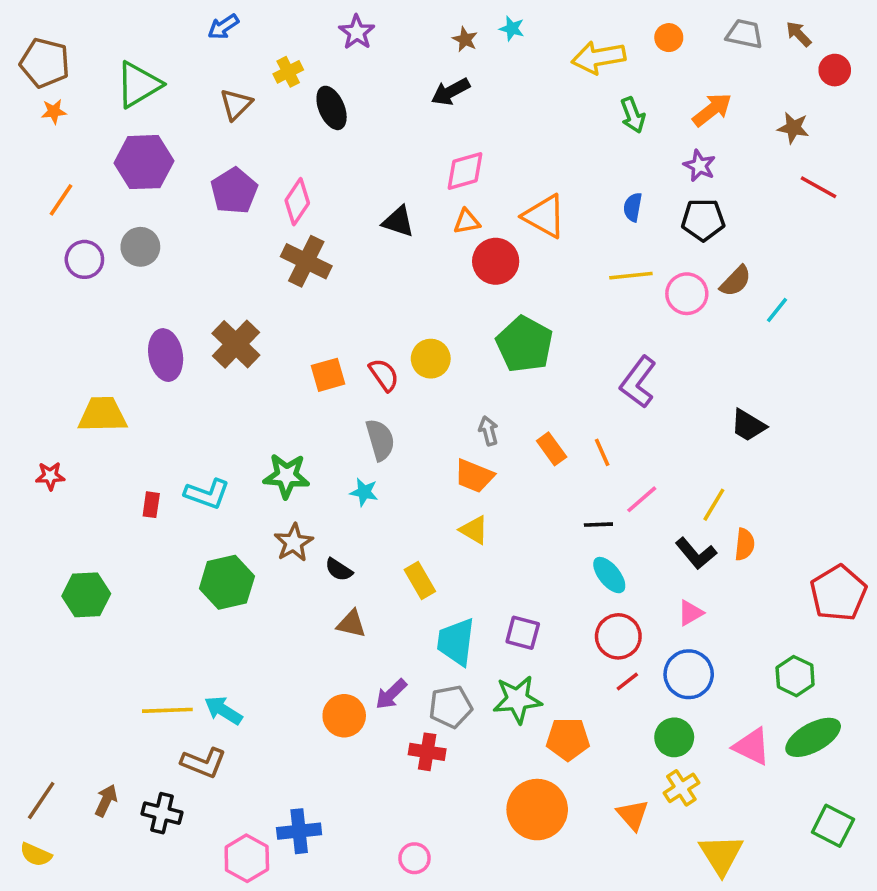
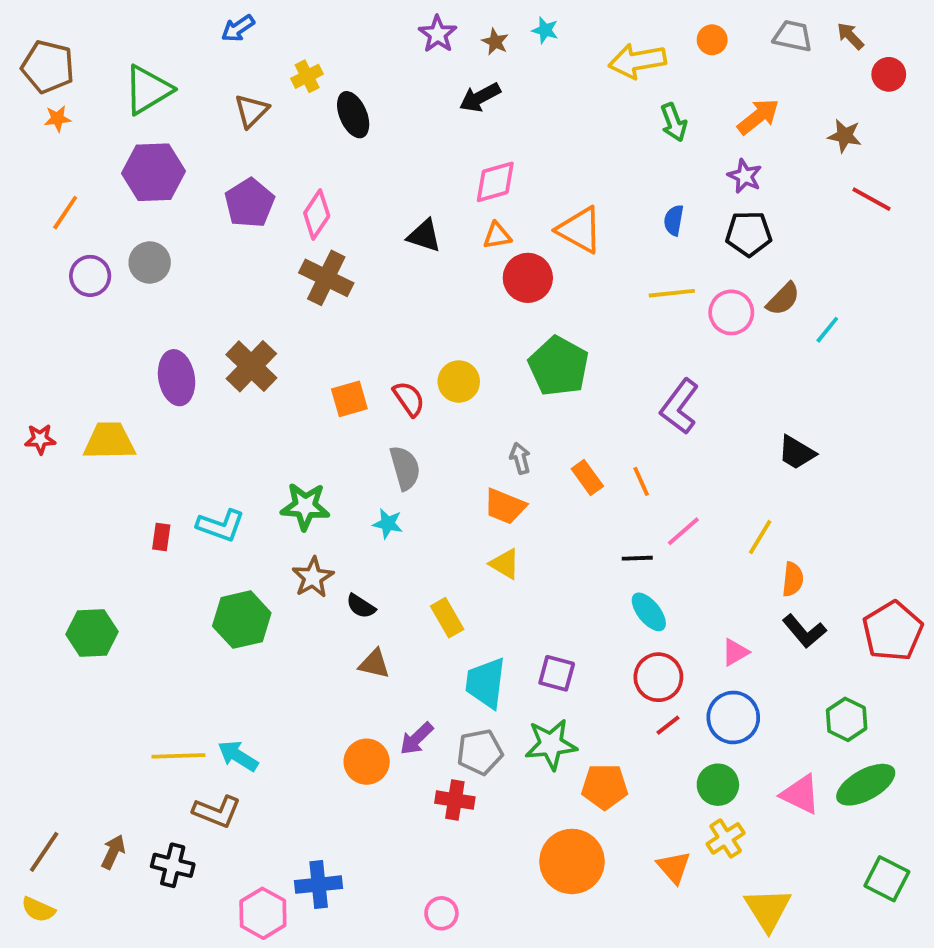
purple star: (357, 32) -> (438, 34), moved
red star: (50, 476) -> (40, 439), moved
black L-shape: (696, 553) -> (804, 631), moved

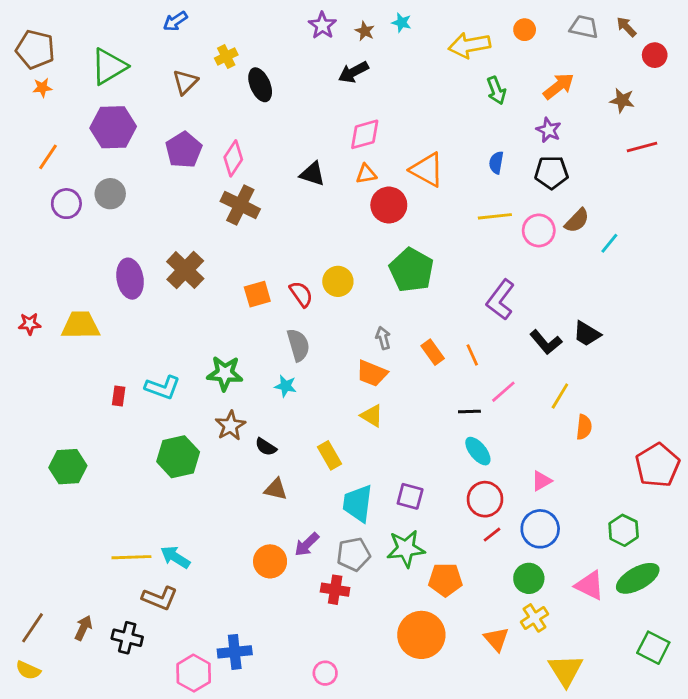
red line: (871, 199) -> (642, 147), turned -44
black L-shape: (804, 631) -> (546, 342), moved

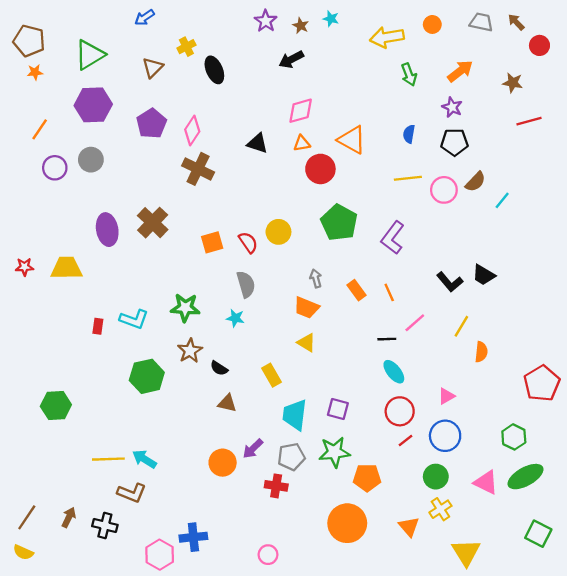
purple L-shape: (501, 300) -> (393, 238), moved
green hexagon: (68, 467) -> (56, 405), moved

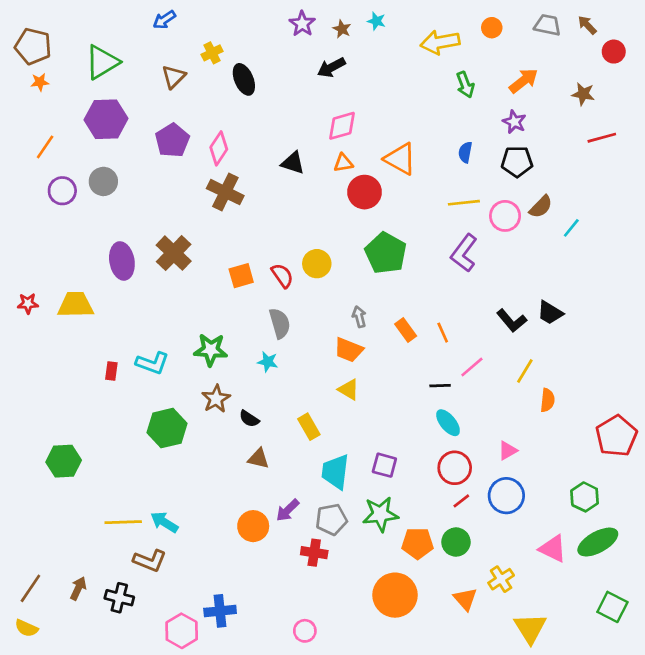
purple L-shape: (393, 238) -> (464, 253), moved
green circle: (436, 477) -> (456, 542), moved

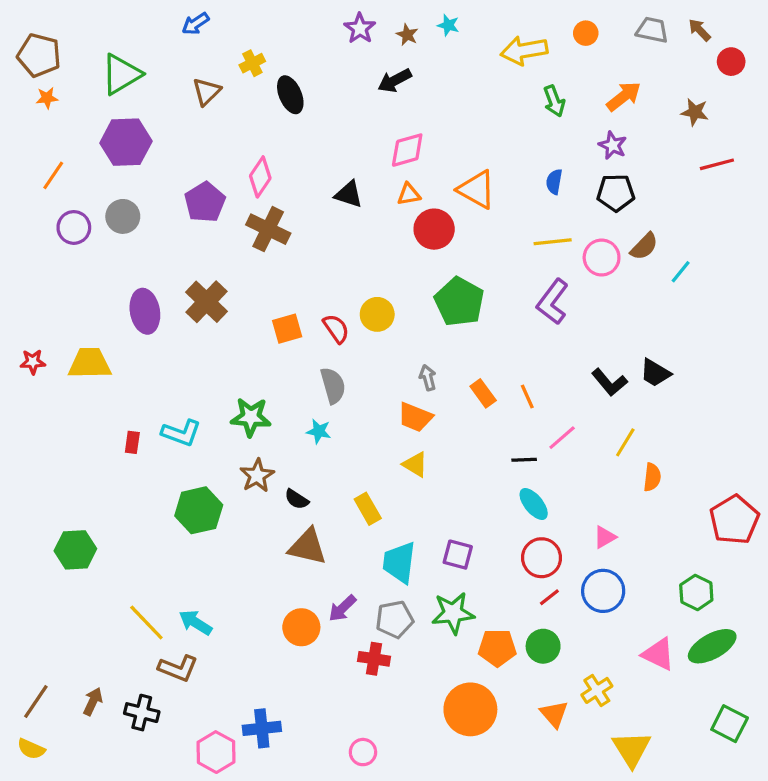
purple pentagon: (172, 140) -> (205, 202), moved
brown triangle: (258, 459) -> (308, 547), size x1.5
yellow line: (123, 522) -> (146, 623), turned 48

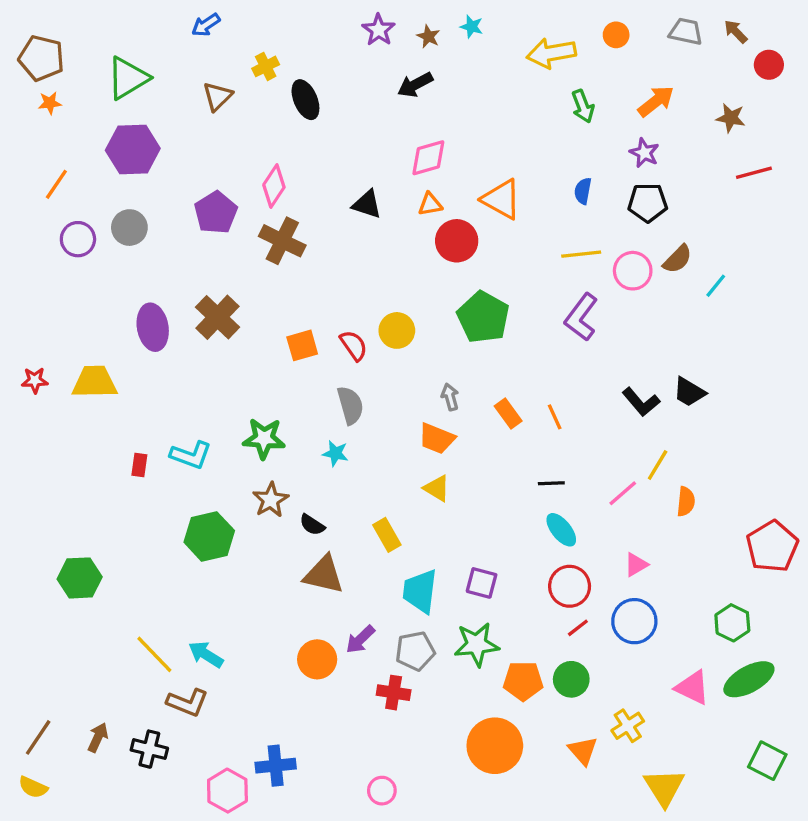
pink line: (562, 438) -> (623, 493), moved

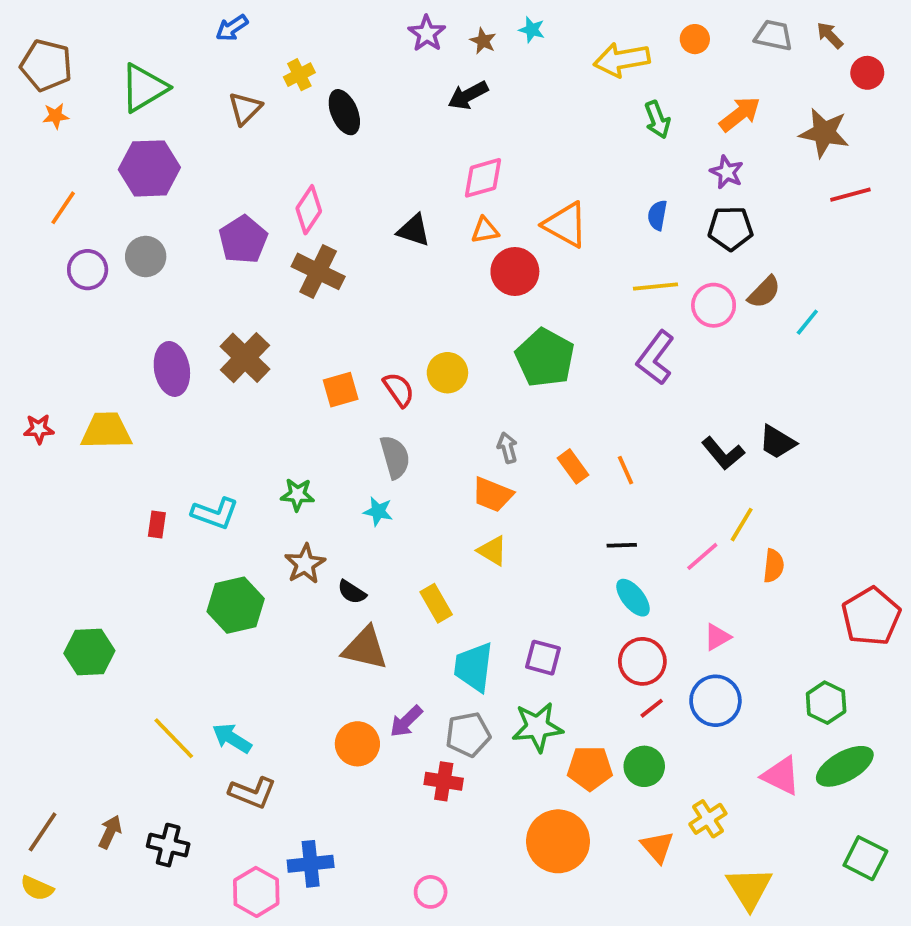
brown star: (731, 118) -> (824, 133), size x1.5
green star: (264, 438) -> (297, 495), size x0.7
brown L-shape: (188, 703) -> (252, 793), moved

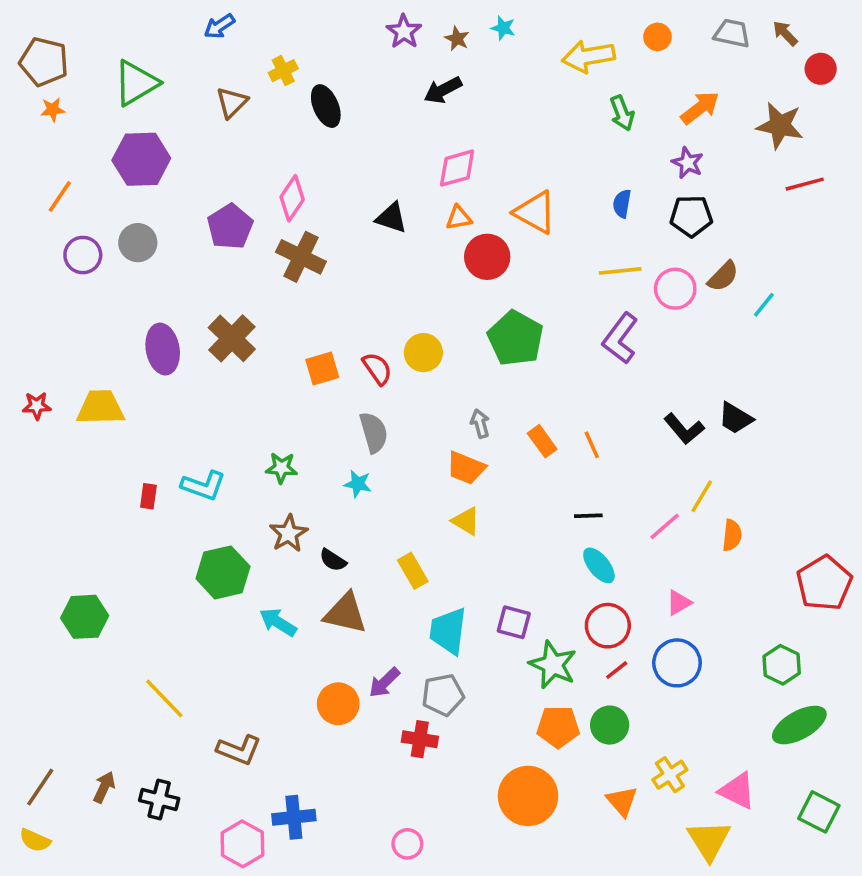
green star: (537, 727) -> (553, 665), moved, turned 30
cyan arrow: (232, 738) -> (278, 622), moved
pink triangle: (781, 776) -> (737, 791), moved

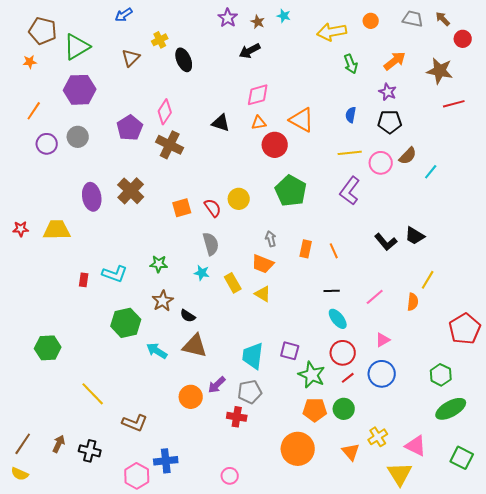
brown pentagon: (44, 62) -> (43, 31), moved
orange rectangle: (542, 441) -> (306, 249), turned 48
yellow line: (702, 496) -> (428, 280), moved
yellow rectangle: (413, 571) -> (233, 283), moved

